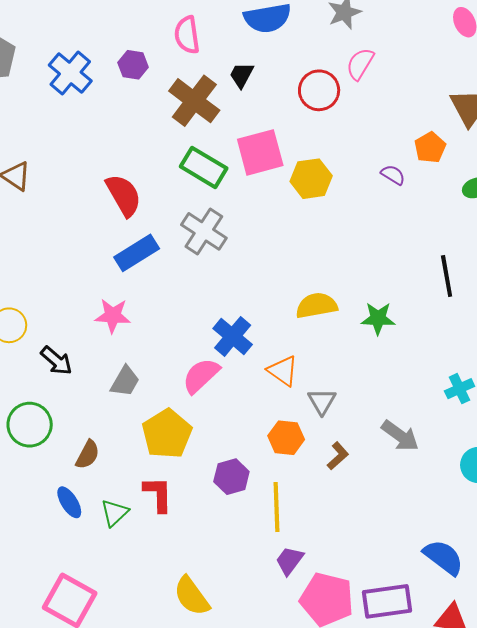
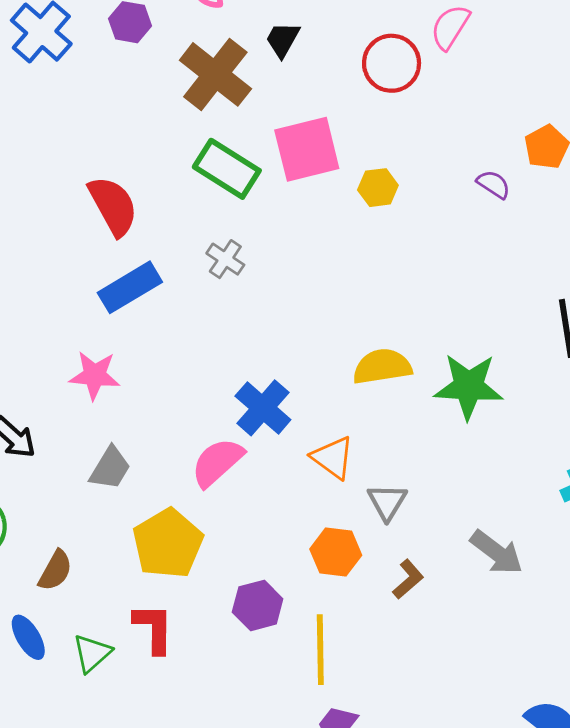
yellow hexagon: (311, 179) -> (378, 188), size x0.7
gray cross: (204, 231) -> (225, 259), size x0.6
green star: (378, 318) -> (469, 386), size x1.4

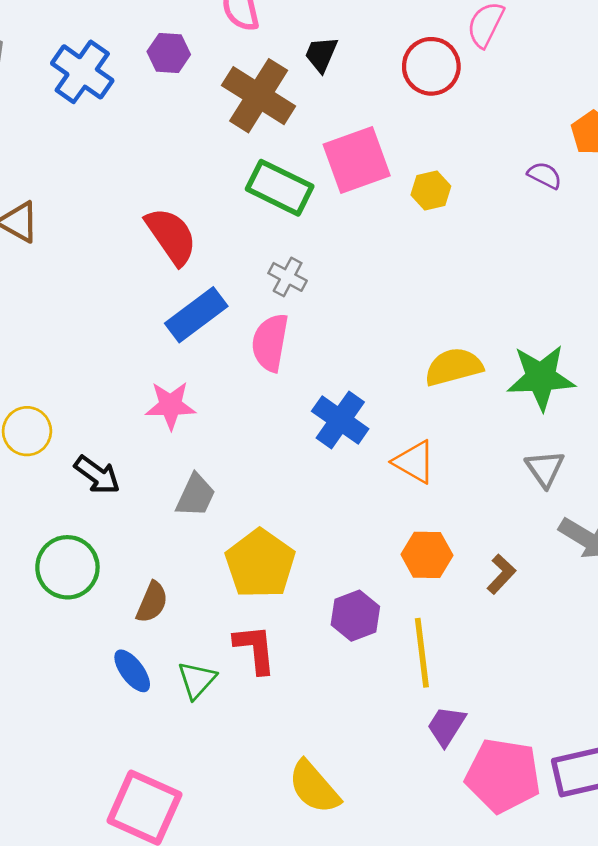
pink semicircle: (217, 462) -> (270, 343), moved, turned -32
gray triangle: (387, 502) -> (545, 469), moved

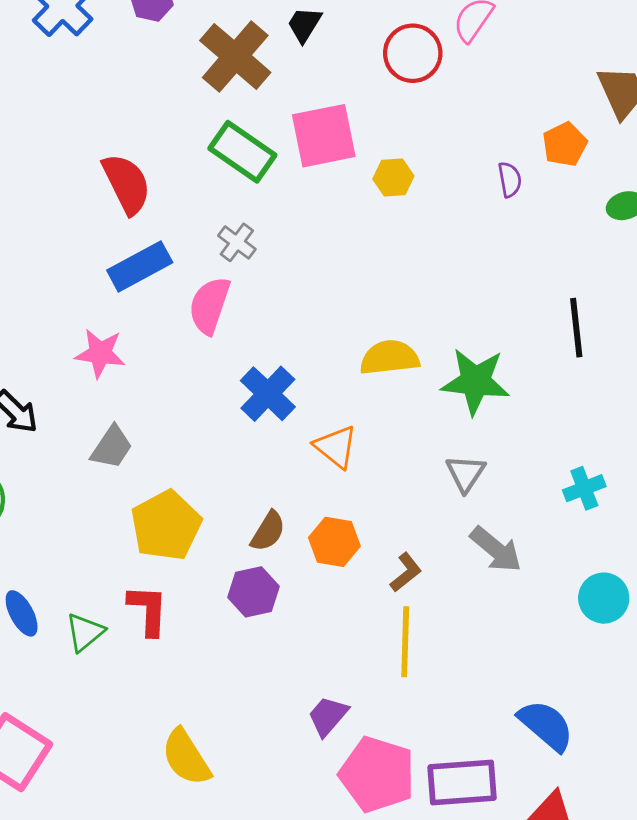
purple semicircle: (545, 175) -> (510, 180), turned 44
brown semicircle: (152, 602) -> (268, 531), moved
yellow line: (422, 653) -> (405, 642), moved

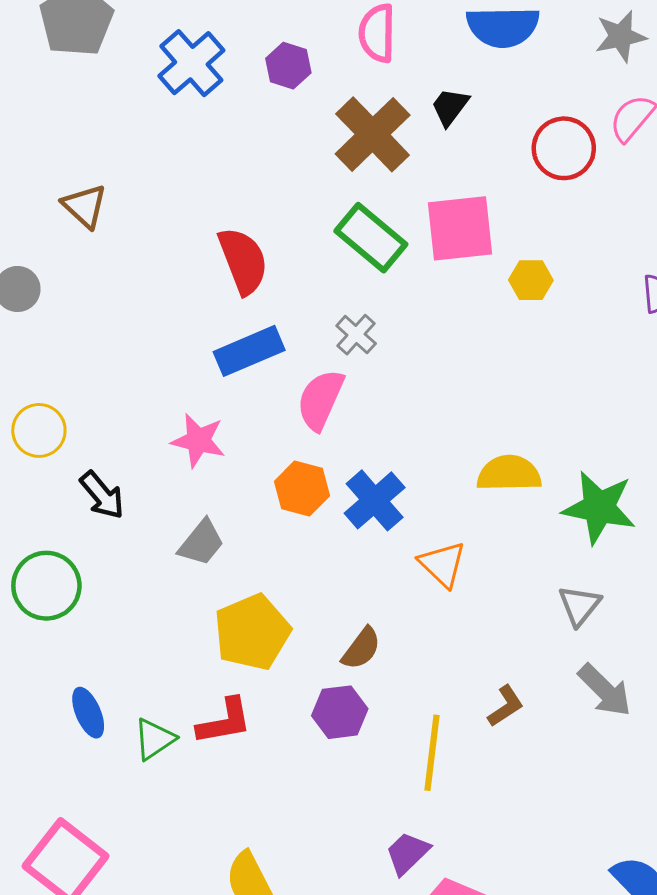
orange hexagon: (334, 542) -> (302, 489), moved
red L-shape: (148, 610) -> (224, 721), turned 72
yellow line: (405, 642) -> (432, 753), moved

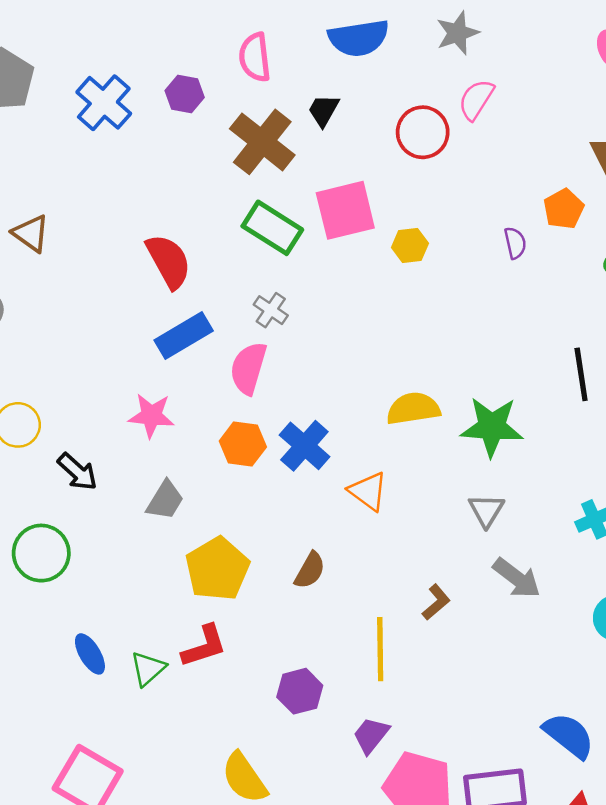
purple hexagon: (340, 712) -> (300, 691), moved

